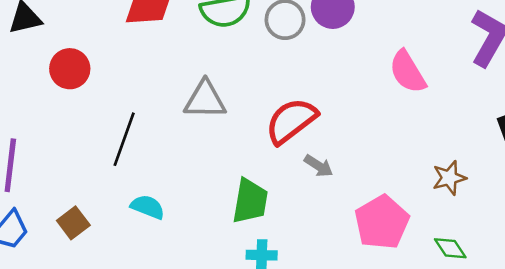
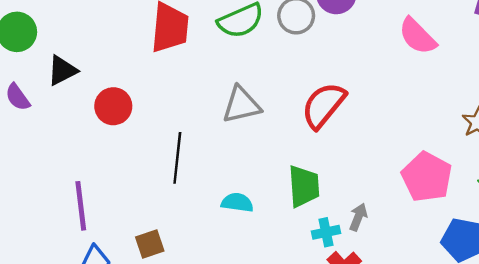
gray arrow: (319, 166) -> (358, 217), moved, turned -88
cyan semicircle: (148, 207) -> (237, 203), moved
brown square: (73, 223) -> (150, 244), turned 32

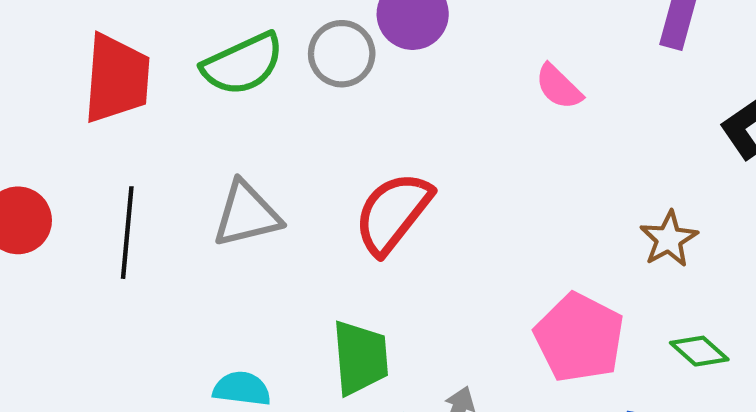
pink semicircle: (417, 36) -> (559, 87), size x0.7
black line: (177, 158) -> (127, 233), moved

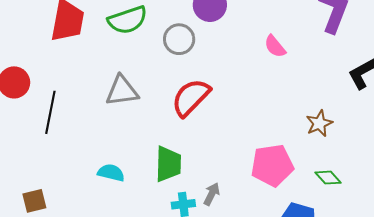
gray circle: (342, 54) -> (179, 39), moved
black line: (127, 233) -> (50, 112), moved
pink pentagon: (579, 338) -> (272, 165), turned 30

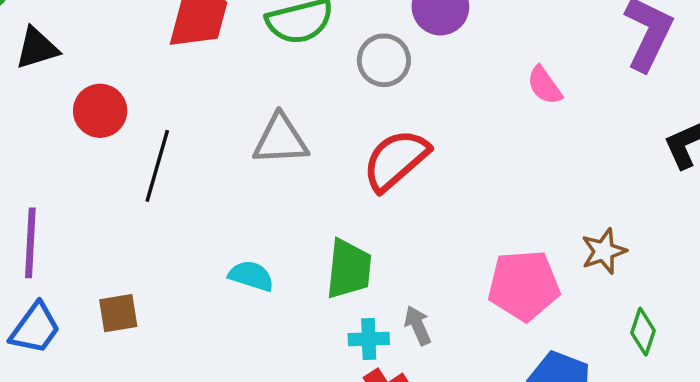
brown star: (319, 123) -> (604, 251), moved
green diamond: (328, 178) -> (643, 332), moved, turned 56
gray arrow: (212, 194) -> (418, 325), turned -55

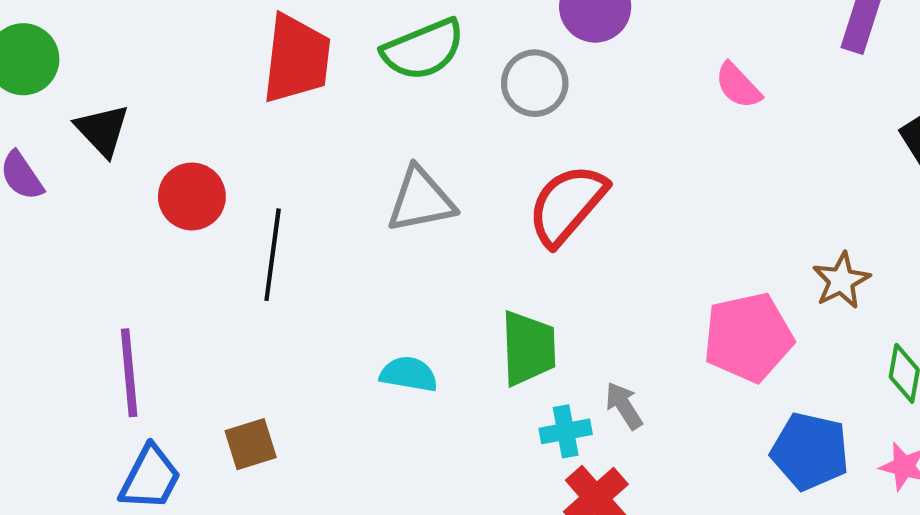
black triangle: (37, 48) -> (102, 130), turned -48

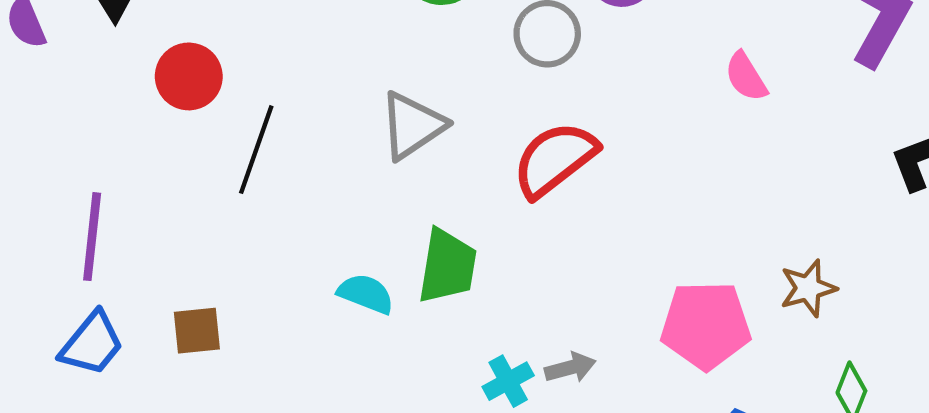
gray triangle: (421, 200) -> (412, 126), turned -34
green trapezoid: (528, 348) -> (447, 266), moved
gray arrow: (624, 406) -> (570, 368), turned 96
cyan cross: (566, 431) -> (508, 381), turned -30

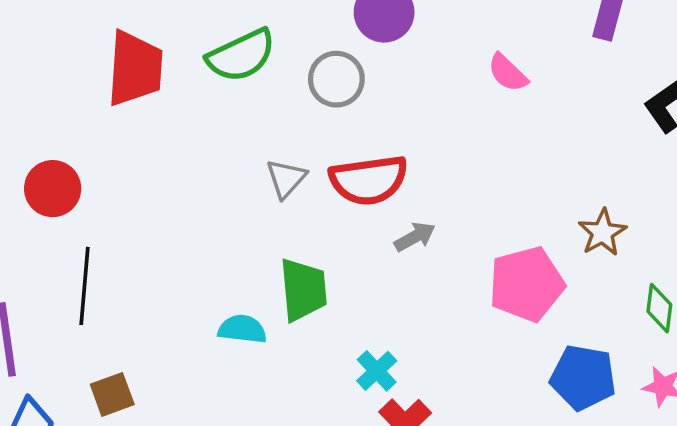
gray triangle: (412, 126) -> (286, 178), moved, size x0.7
black line: (256, 150) -> (85, 286), moved
red semicircle: (555, 159) -> (369, 180), turned -136
gray arrow: (570, 368) -> (415, 237), moved

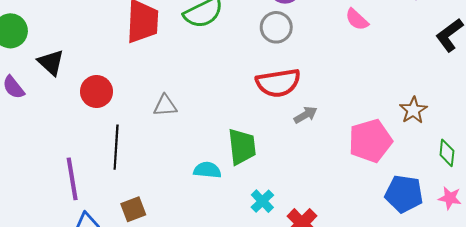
gray circle: (336, 79) -> (276, 27), moved
gray triangle: (286, 178) -> (165, 106), moved, turned 45
cyan cross: (377, 371) -> (262, 201), moved

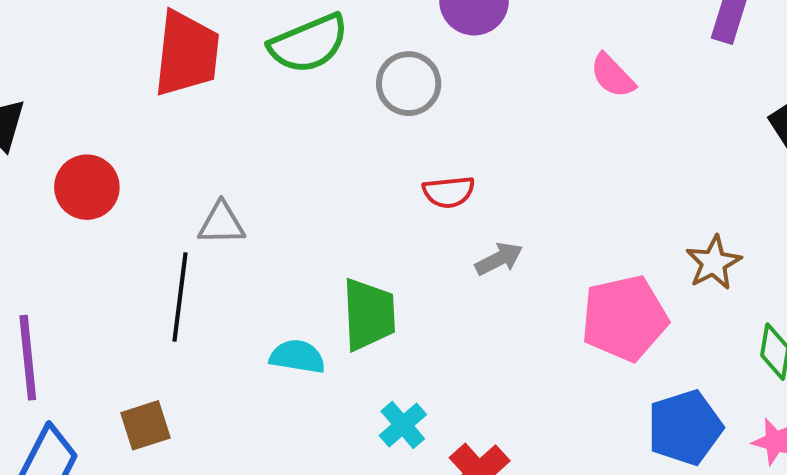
gray circle: (276, 27) -> (409, 84), moved
red semicircle: (278, 83) -> (449, 192), size x0.6
black line: (116, 147) -> (180, 297), moved
blue pentagon: (404, 194) -> (685, 428), turned -30

